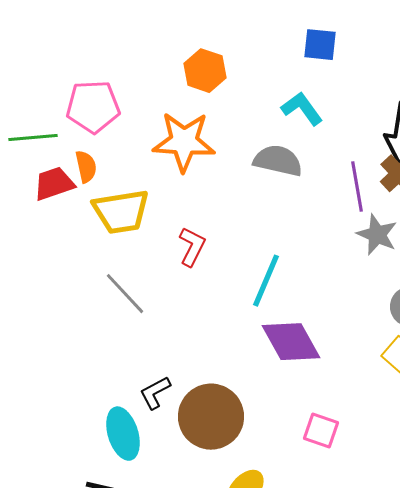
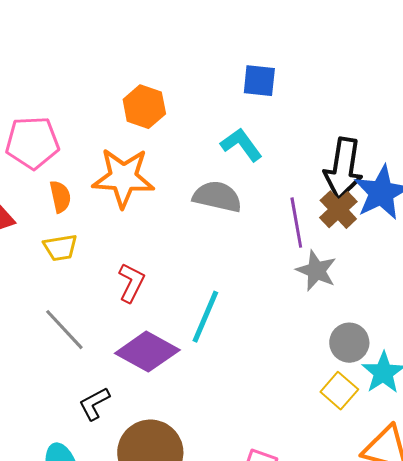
orange semicircle: (86, 167) -> (60, 197), moved
yellow trapezoid: (121, 212) -> (60, 248), size x0.6
purple diamond: (291, 342) -> (147, 352), moved, turned -32
black L-shape: (155, 393) -> (94, 404), moved

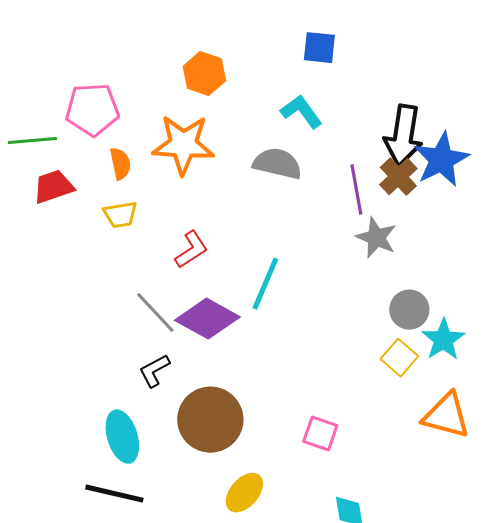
red L-shape: (131, 283) -> (191, 250), turned 30
gray line: (64, 330) -> (155, 313), moved

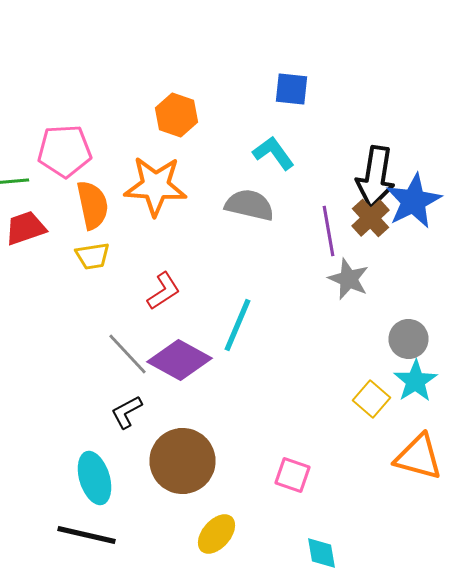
orange semicircle: (120, 164) -> (92, 205), size x1.5
gray circle: (409, 310) -> (408, 339), moved

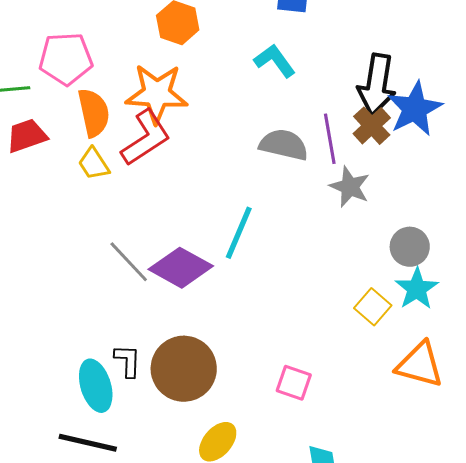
gray semicircle: (250, 205) -> (284, 145), moved
yellow trapezoid: (92, 256) -> (94, 164), turned 66
red L-shape: (164, 291) -> (146, 138), moved, size x1.5
black L-shape: (126, 412) -> (128, 361), moved, turned 120

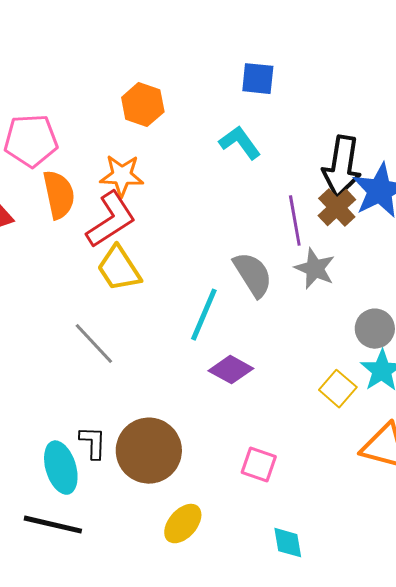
orange star: (157, 94) -> (122, 176), size x0.7
gray semicircle: (284, 145) -> (253, 275), moved, turned 45
yellow trapezoid: (94, 164) -> (119, 269), moved, size x1.4
purple diamond: (181, 268) -> (231, 370), moved, size x0.7

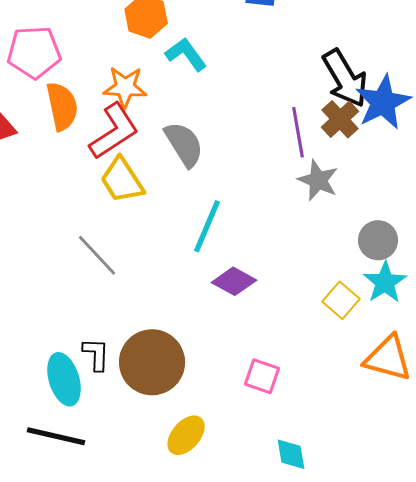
cyan L-shape: (240, 143) -> (186, 54), moved
black arrow: (342, 167) -> (345, 78), turned -40
gray semicircle: (253, 275) -> (184, 144), moved

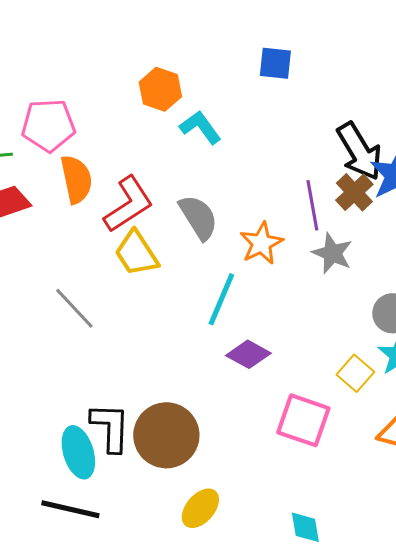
orange star: (125, 87) -> (261, 243), moved, turned -30
gray line: (97, 255) -> (74, 308), moved
black L-shape: (96, 354) -> (110, 427), size x1.5
pink square: (262, 376) -> (303, 420), moved, size x1.5

